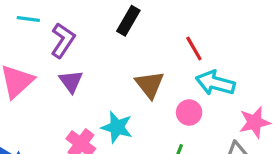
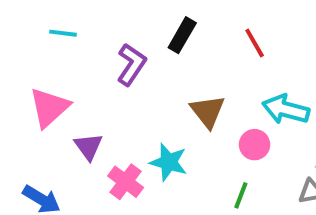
purple L-shape: (63, 40) -> (131, 64), moved
red line: (194, 49) -> (255, 43), moved
purple triangle: (71, 81) -> (88, 147), moved

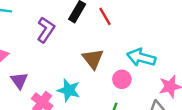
red line: (255, 43) -> (105, 16), moved

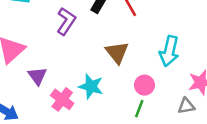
cyan arrow: (141, 58) -> (169, 51), turned -92
pink circle: (122, 79) -> (144, 85), moved

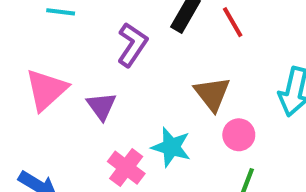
purple triangle: (37, 76) -> (102, 106), moved
pink circle: (144, 85) -> (239, 135), moved

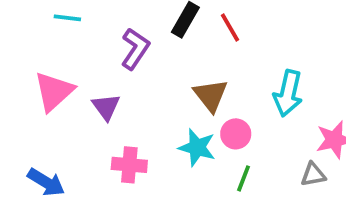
cyan star: (171, 147) -> (197, 147), moved
pink cross: (126, 168) -> (129, 165), turned -32

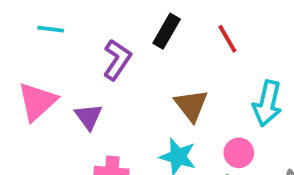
red line: (230, 28) -> (227, 39), moved
pink circle: (236, 134) -> (239, 153), moved

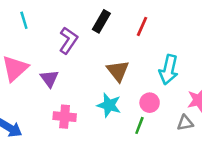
cyan line: (51, 29) -> (24, 20), turned 66
red line: (227, 39) -> (142, 26), turned 54

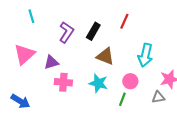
black rectangle: (101, 21) -> (93, 31), moved
brown triangle: (118, 71) -> (105, 56), turned -30
purple triangle: (49, 79) -> (51, 62), turned 49
pink cross: (65, 117) -> (63, 82), moved

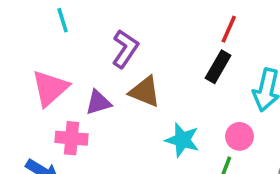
black rectangle: (93, 31) -> (218, 67), moved
brown triangle: (105, 56) -> (145, 92), moved
pink cross: (63, 82) -> (71, 138), moved

